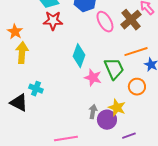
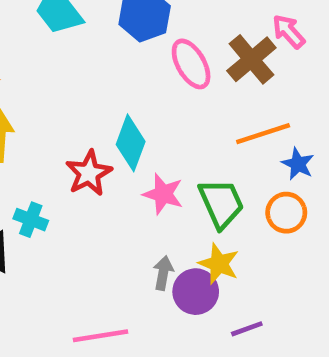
red star: (53, 21) -> (89, 173), moved, turned -30
green trapezoid: (114, 69) -> (221, 203), moved
orange circle: (137, 87) -> (286, 213), moved

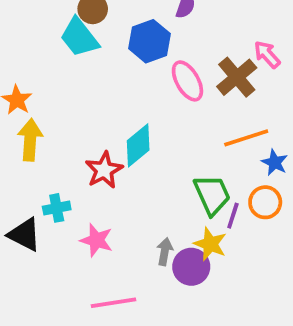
cyan diamond: (131, 143) -> (138, 145), turned 30
pink star: (163, 194) -> (96, 240), moved
cyan cross: (31, 220) -> (57, 208), turned -32
purple line: (247, 329) -> (233, 216), moved, turned -52

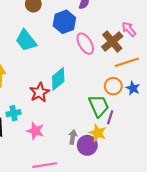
cyan trapezoid: (79, 37) -> (26, 40), moved
orange line: (246, 138) -> (127, 62), moved
orange circle: (265, 202) -> (113, 86), moved

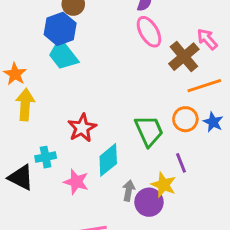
blue hexagon: (64, 22) -> (60, 29), moved
pink ellipse: (85, 44) -> (149, 32), moved
cyan diamond: (58, 79) -> (108, 160), moved
green trapezoid: (99, 106) -> (149, 131), moved
purple line: (110, 117) -> (181, 163), turned -40

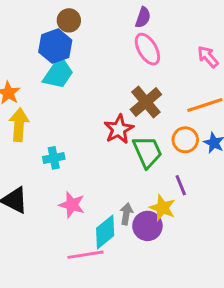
cyan trapezoid: (63, 55) -> (58, 73), turned -108
brown cross: (184, 57) -> (146, 102), moved
red star: (82, 128) -> (119, 129), moved
cyan cross: (46, 157) -> (54, 158), moved
cyan diamond: (108, 160) -> (105, 232), moved

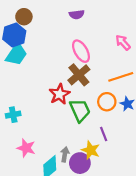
purple semicircle: (143, 17) -> (77, 15), turned 64
pink ellipse: (147, 49) -> (81, 51), moved

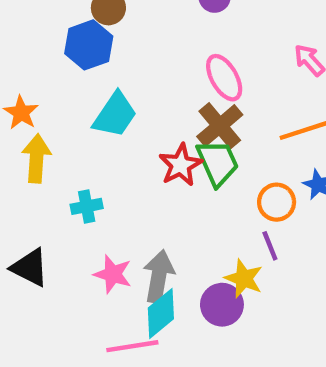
cyan trapezoid: (16, 54) -> (115, 115), moved
orange circle: (107, 102) -> (277, 202), moved
green trapezoid: (80, 110) -> (218, 163), moved
gray arrow: (65, 154) -> (159, 276), moved, size x1.6

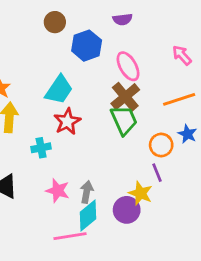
blue hexagon: (89, 45) -> (87, 46), moved
red star: (180, 165) -> (67, 122), moved
gray arrow: (159, 276) -> (87, 192), size x0.7

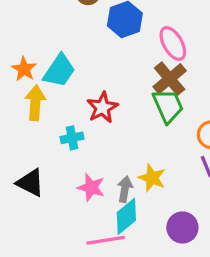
cyan trapezoid: (59, 90) -> (59, 71), moved
yellow star: (140, 193) -> (152, 178), moved
purple circle: (127, 210) -> (182, 227), moved

